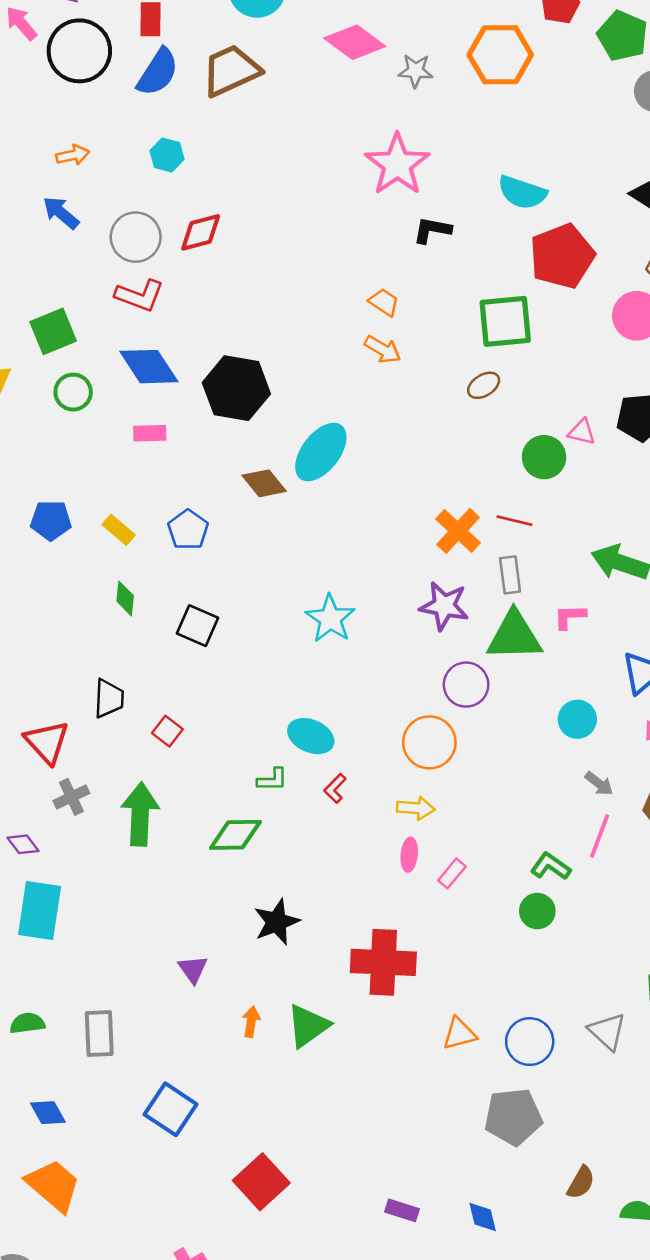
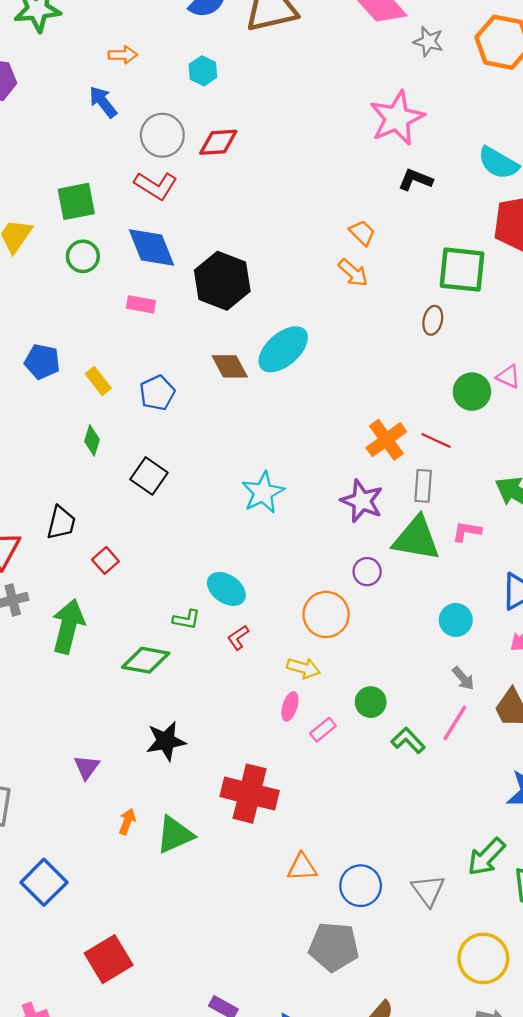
brown ellipse: (484, 385) -> (433, 320), turned -56
purple circle: (466, 685) -> (367, 572), size x0.7
green circle: (537, 911) -> (371, 702), moved

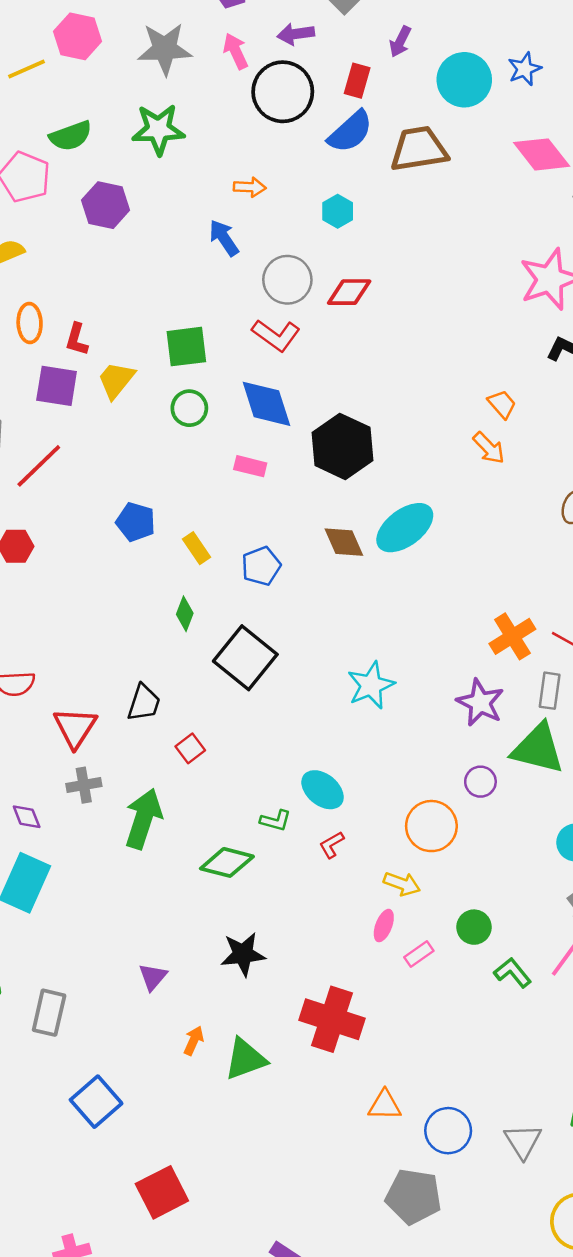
black square: (149, 476) -> (245, 658), size x1.5

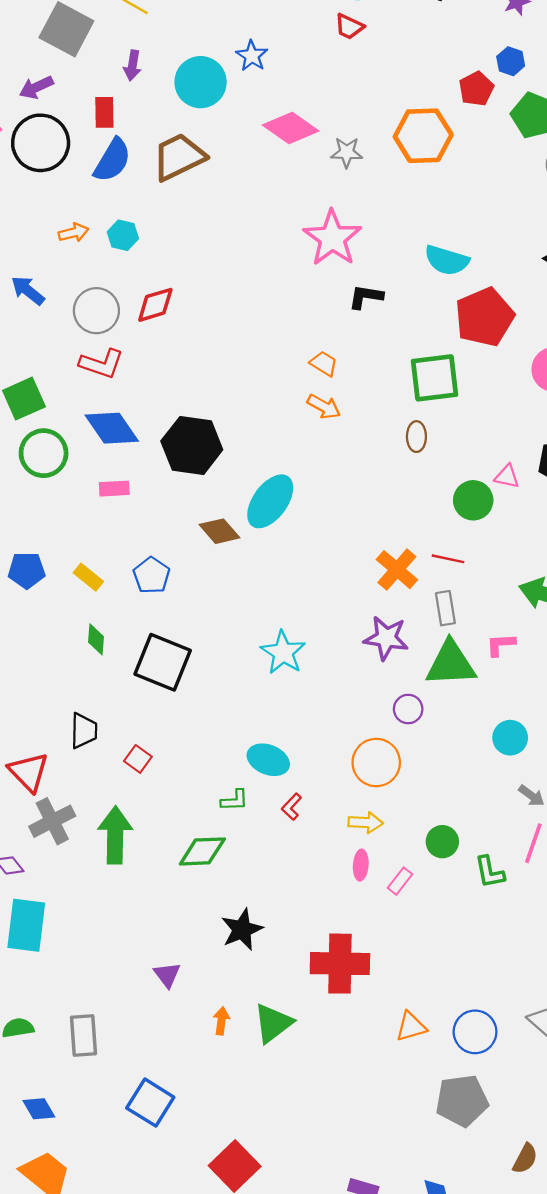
orange arrow: (250, 187) -> (73, 233), moved
green circle: (189, 408) -> (44, 453), size x1.4
gray cross: (84, 785) -> (52, 821), size x1.4
green L-shape: (513, 973) -> (490, 872), turned -135

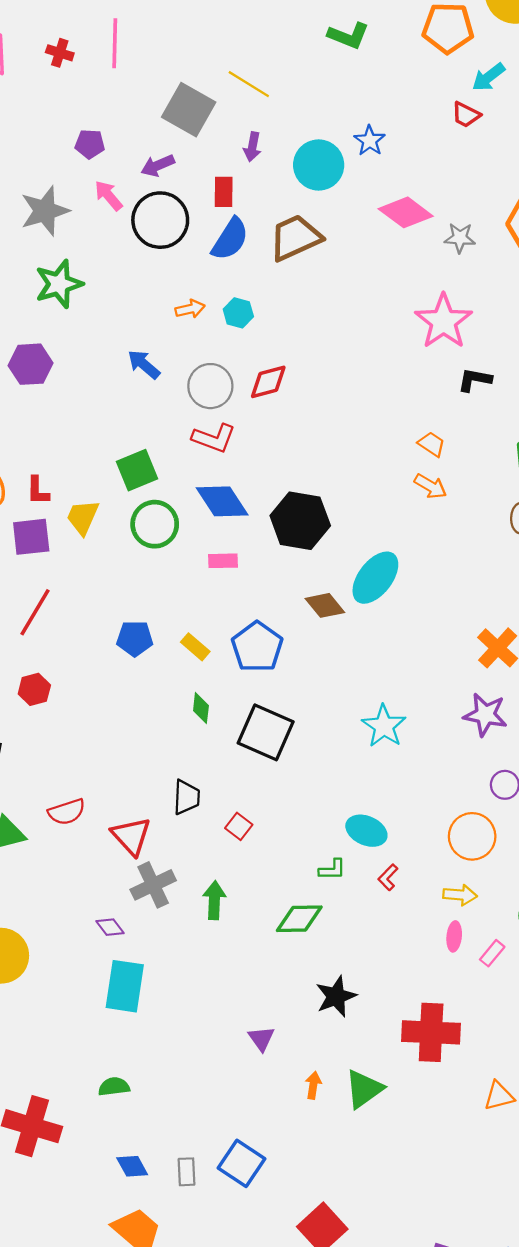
blue pentagon: (152, 575) -> (257, 647), size x1.4
green arrow: (115, 835) -> (214, 900), size x0.7
gray rectangle: (84, 1035) -> (186, 1172), moved, size x0.7

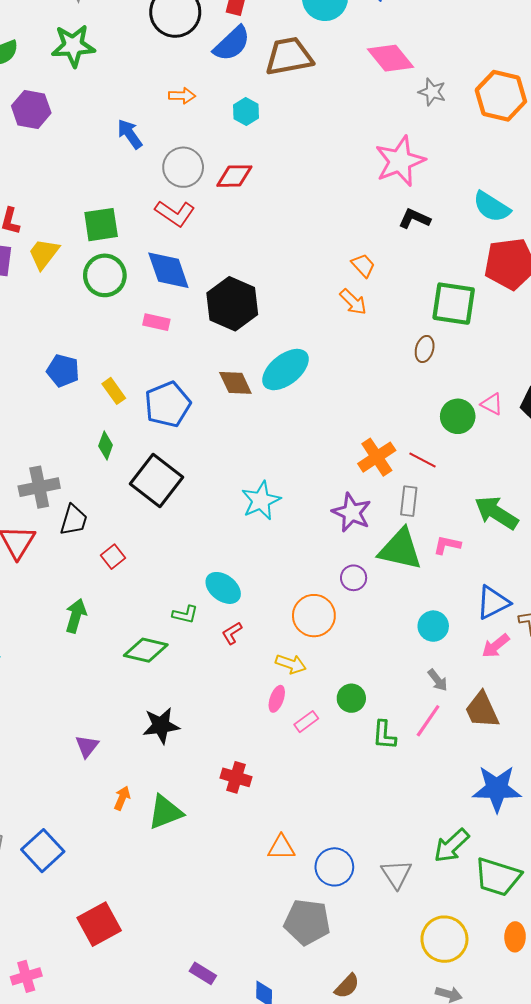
cyan hexagon: (238, 313) -> (246, 111), moved
gray cross: (153, 885) -> (39, 487), moved
red cross: (431, 1032) -> (236, 777), size x0.6

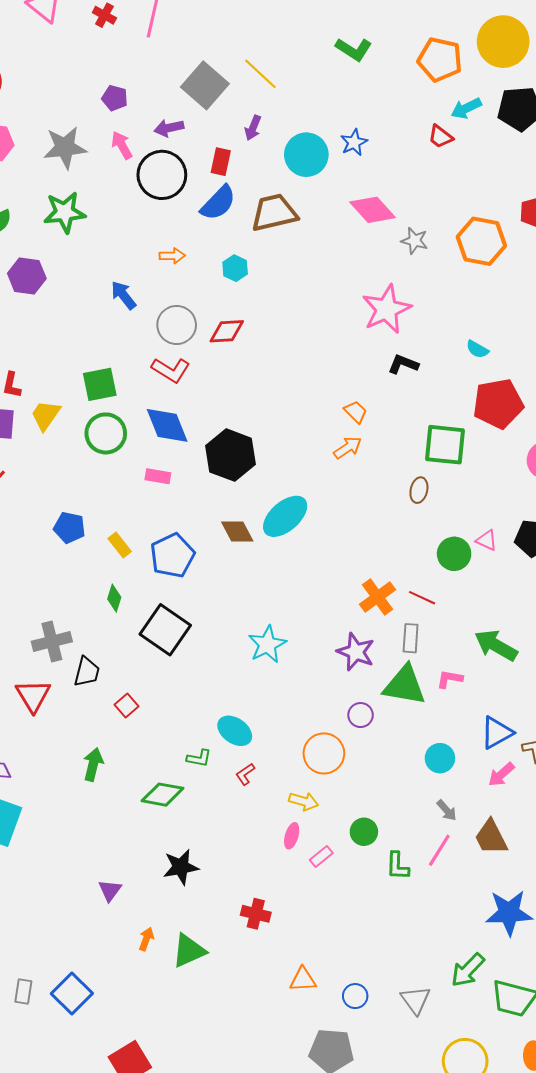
cyan semicircle: (492, 207) -> (477, 349), size x0.6
orange arrow: (353, 302) -> (348, 448), turned -76
blue circle: (334, 867) -> (355, 996), size x0.7

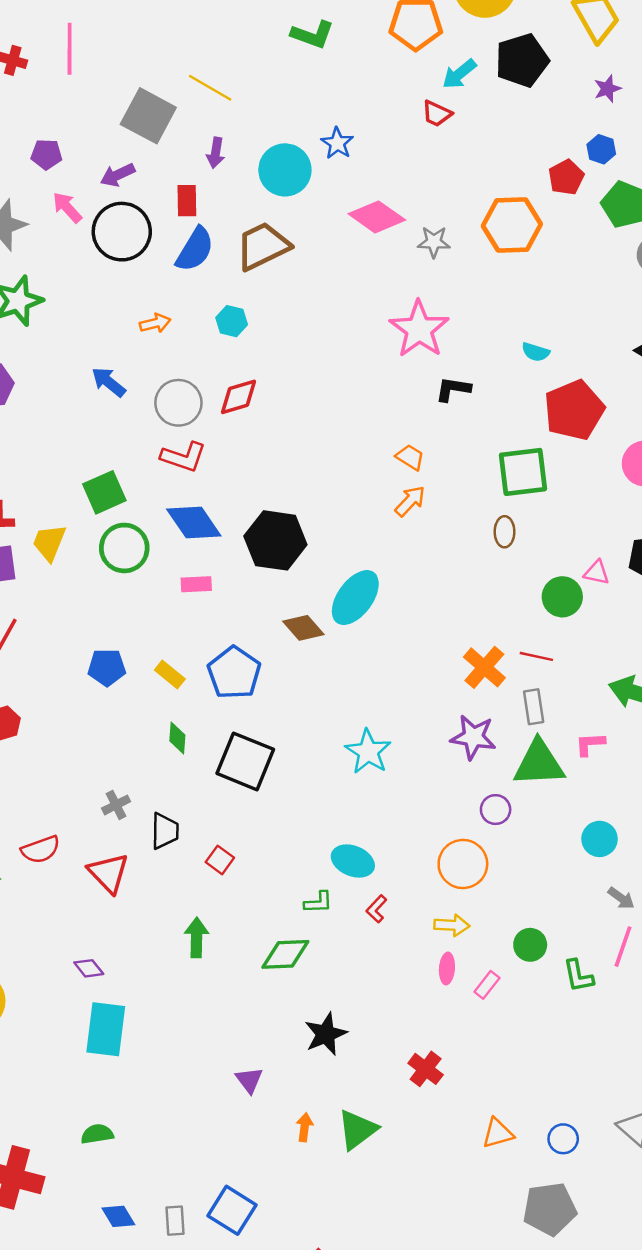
gray cross: (52, 642) -> (116, 805), size x0.6
red cross: (256, 914) -> (426, 1069), turned 36

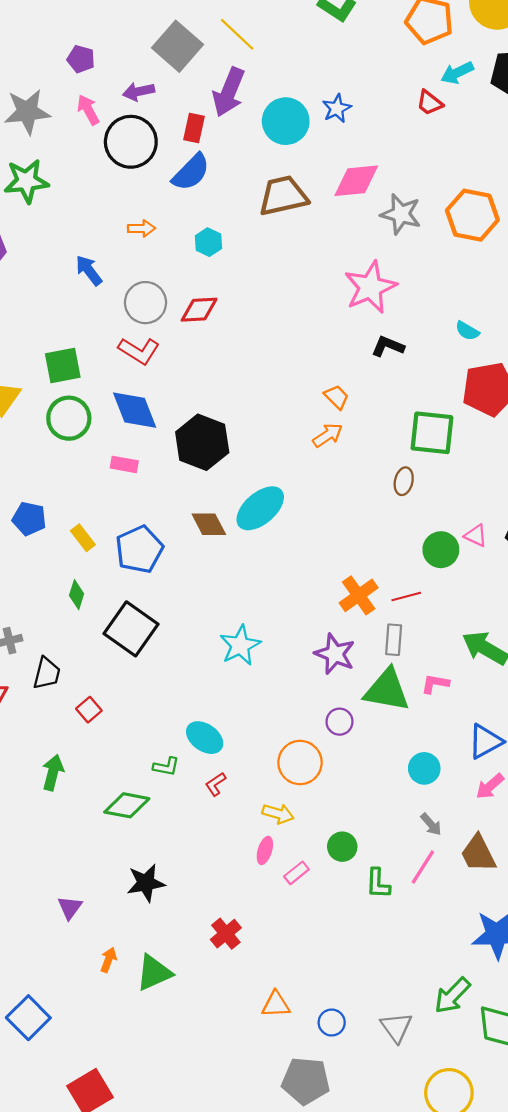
purple arrow: (216, 153) -> (229, 92), size x1.8
pink diamond: (377, 217) -> (356, 181), turned -54
gray star: (434, 242) -> (401, 214), size x1.4
brown trapezoid: (263, 246) -> (283, 196), moved
red line: (536, 656) -> (406, 596), turned -40

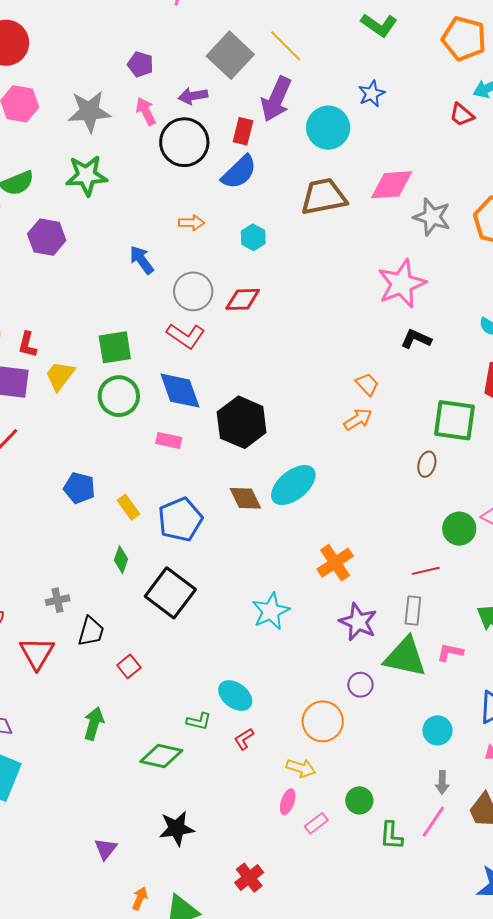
blue star: (337, 108) -> (372, 94), moved
orange cross: (359, 595) -> (335, 563), moved
gray arrow: (431, 824) -> (442, 782), turned 40

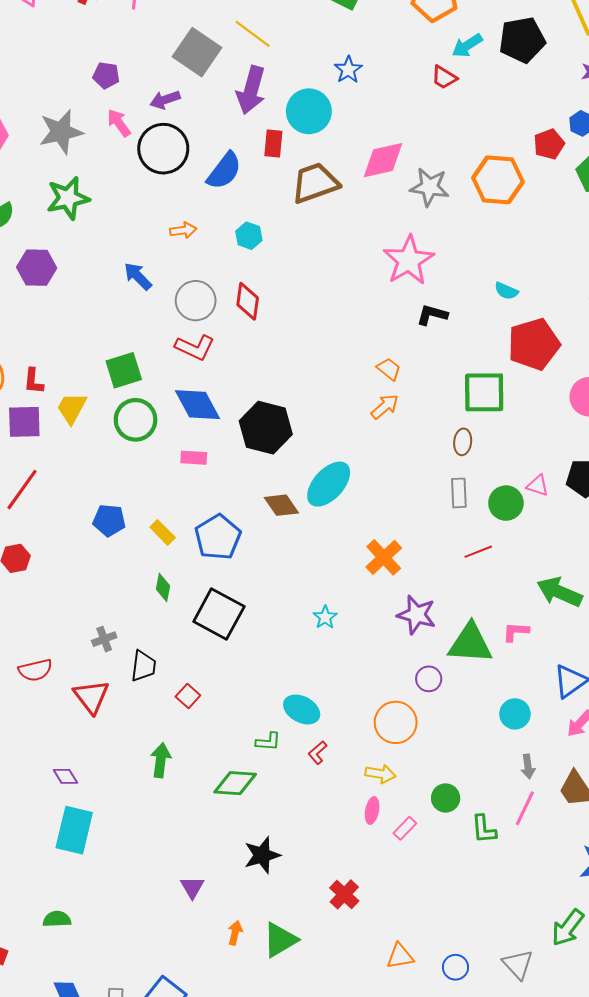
red rectangle: (243, 131) -> (273, 144), moved
red diamond: (243, 299) -> (248, 301), turned -72
cyan star: (271, 611) -> (325, 617), size x0.6
gray rectangle: (413, 611) -> (459, 493), moved

